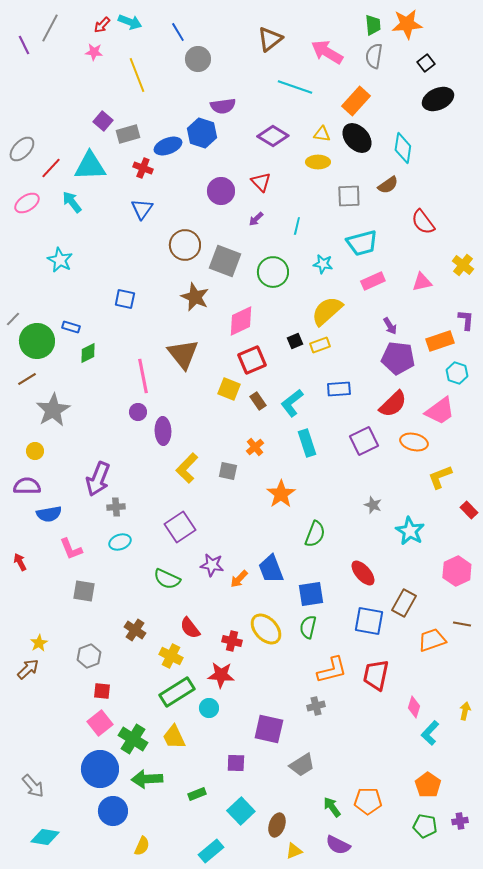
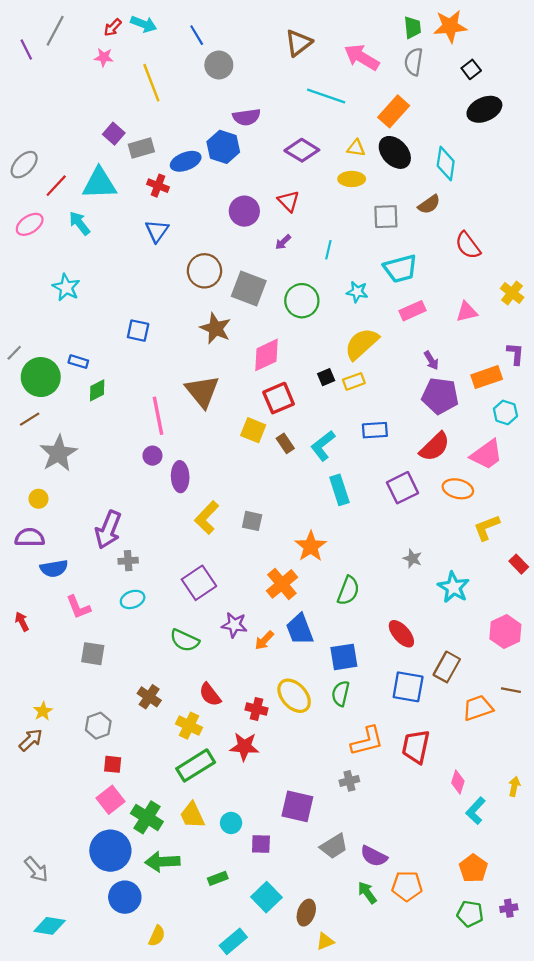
orange cross: (255, 447) -> (282, 584), moved, size x1.6
cyan circle: (209, 708) -> (231, 823), moved
purple semicircle: (338, 845) -> (374, 856), moved

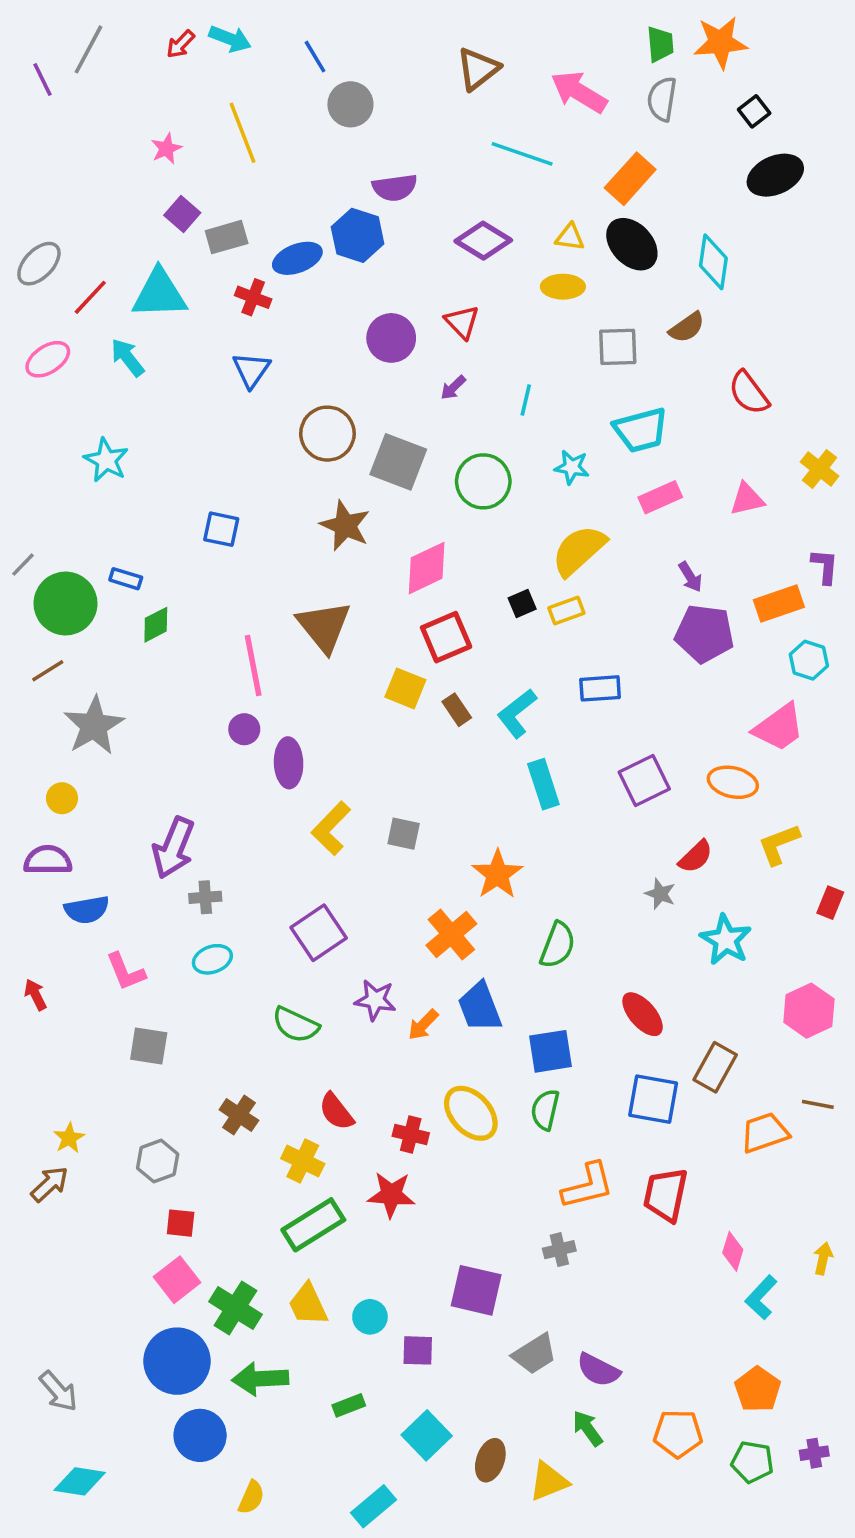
pink star: (104, 57) -> (166, 149), moved, turned -30
red semicircle: (435, 447) -> (696, 857), moved, size x0.7
red rectangle: (519, 564) -> (830, 903), turned 66
orange pentagon: (407, 886) -> (678, 1434), moved
yellow triangle: (325, 941) -> (549, 1481), moved, size x1.4

